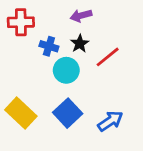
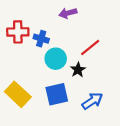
red cross: (21, 22) -> (18, 32), moved
black star: (80, 44) -> (78, 70), moved
blue square: (68, 113) -> (57, 94), turned 30

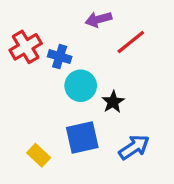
red cross: (18, 32) -> (26, 47), turned -30
red line: (90, 48) -> (131, 42), moved
yellow rectangle: (18, 94) -> (39, 155), moved, size x0.6

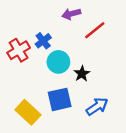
red cross: (26, 47) -> (19, 50), moved
blue cross: (60, 57) -> (43, 41), turned 35
yellow rectangle: (39, 155) -> (28, 112), size x1.5

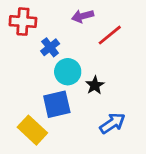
red cross: (19, 50) -> (23, 22), moved, turned 35
blue square: (60, 99) -> (57, 104), moved

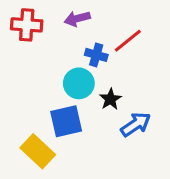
purple arrow: (83, 16) -> (77, 19), moved
blue cross: (50, 47) -> (96, 55), moved, turned -36
blue arrow: (112, 123) -> (136, 124), moved

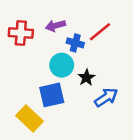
purple arrow: (77, 19) -> (55, 26), moved
red cross: (27, 25) -> (21, 33), moved

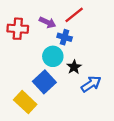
purple arrow: (55, 26) -> (48, 22), turned -140
red line: (100, 32) -> (74, 15), moved
blue square: (52, 95) -> (44, 82), turned -30

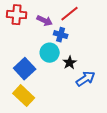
red cross: (18, 29) -> (17, 15), moved
blue square: (44, 82) -> (25, 69), moved

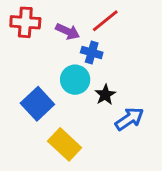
yellow rectangle: (24, 96) -> (65, 144), moved

